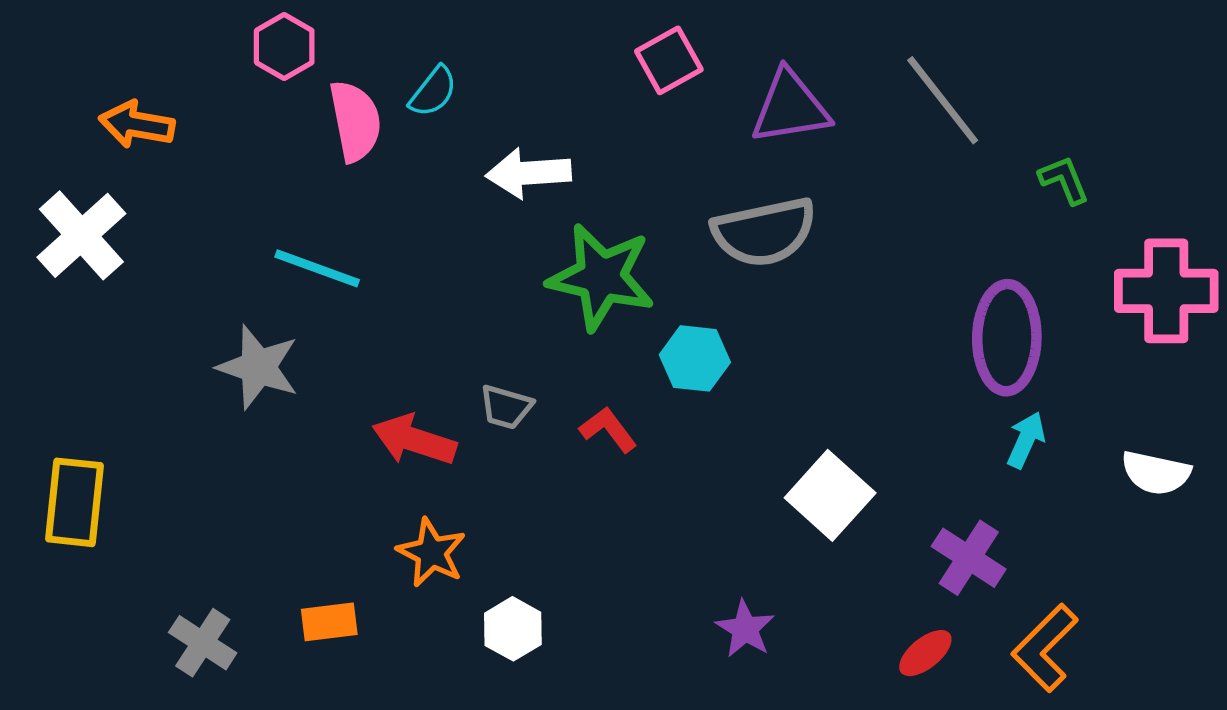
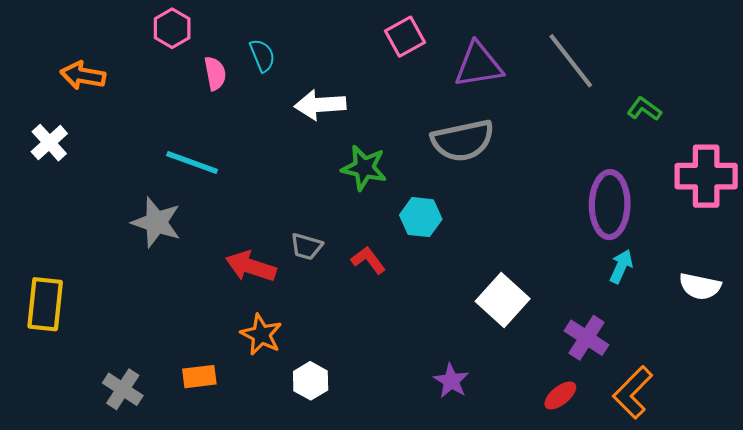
cyan semicircle: (433, 92) -> (262, 56), turned -60
pink semicircle: (355, 121) -> (215, 73), size x0.7
green L-shape: (1064, 180) -> (644, 109), turned -32
white cross: (81, 235) -> (49, 143), size x0.7
green star: (601, 277) -> (364, 168), size x0.7

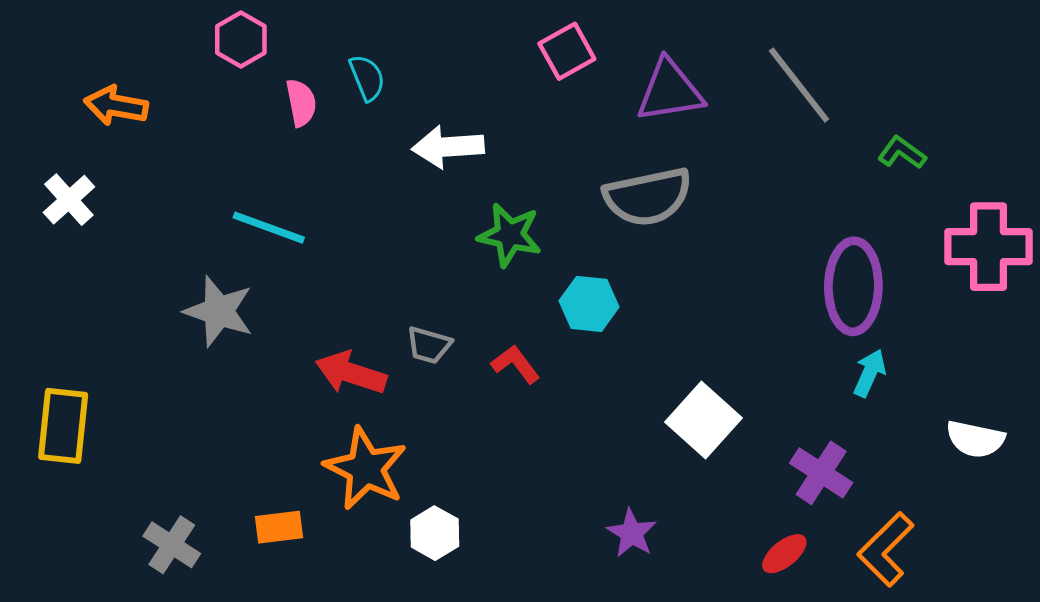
white semicircle: (700, 286) -> (975, 439), moved
orange star: (261, 335) -> (366, 468), size x1.4

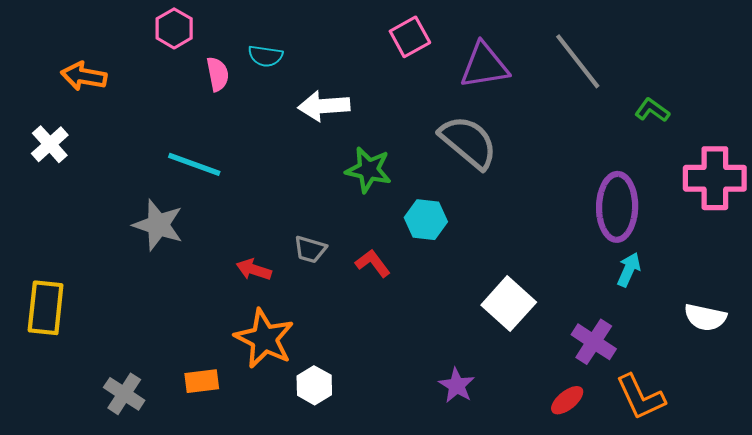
cyan semicircle: (367, 78) -> (265, 56), turned 120
gray semicircle: (648, 197) -> (468, 142), turned -128
red arrow: (351, 373) -> (254, 270), size x0.7
orange L-shape: (886, 549) -> (640, 397), turned -70

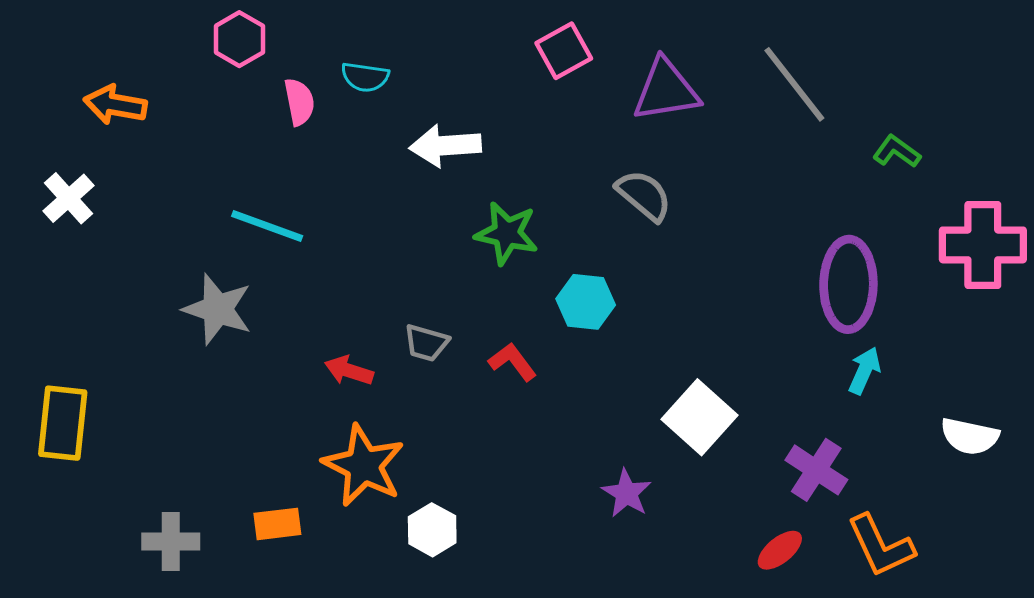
gray semicircle: (468, 142) -> (644, 195), size x0.7
purple star: (457, 385) -> (626, 493), moved
gray cross: (124, 394) -> (171, 541), turned -33

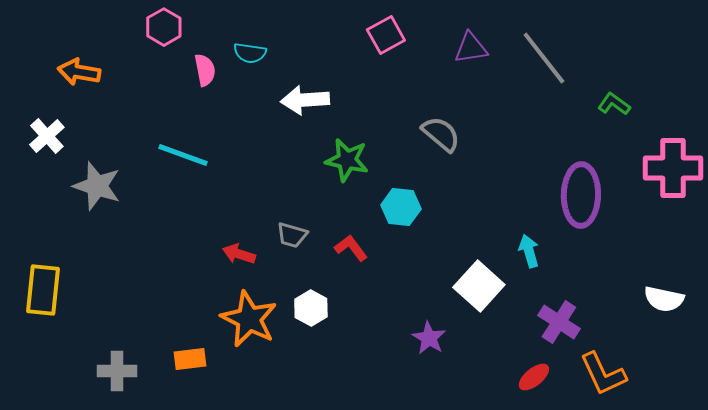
purple triangle: (666, 90) -> (471, 48), moved, size x0.7
gray star: (218, 309) -> (97, 186), moved
cyan arrow: (865, 371) -> (529, 251), moved, turned -40
white hexagon: (432, 530) -> (311, 308), moved

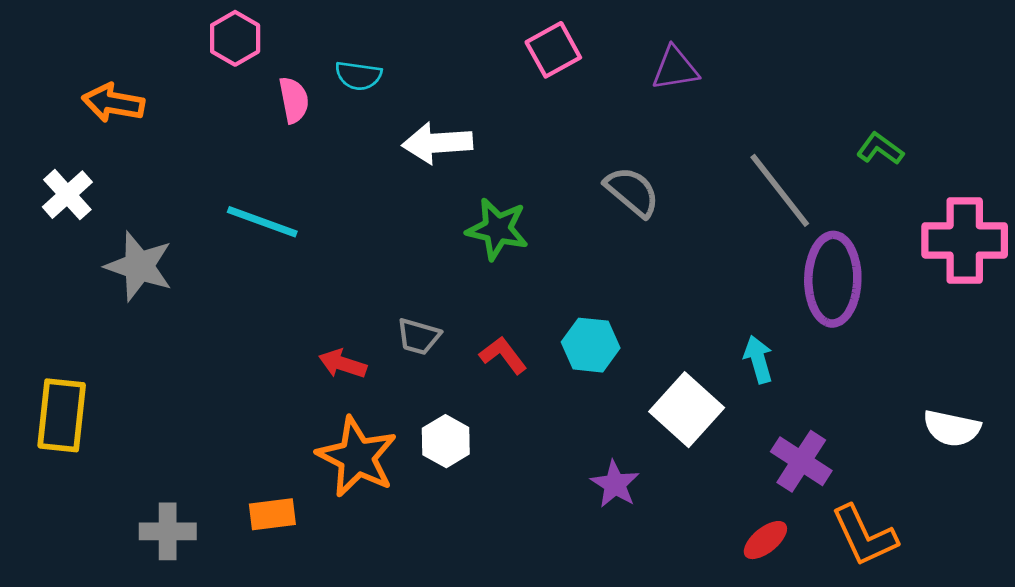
gray line: (544, 58) -> (780, 190), moved
cyan hexagon: (401, 207) -> (591, 345), moved

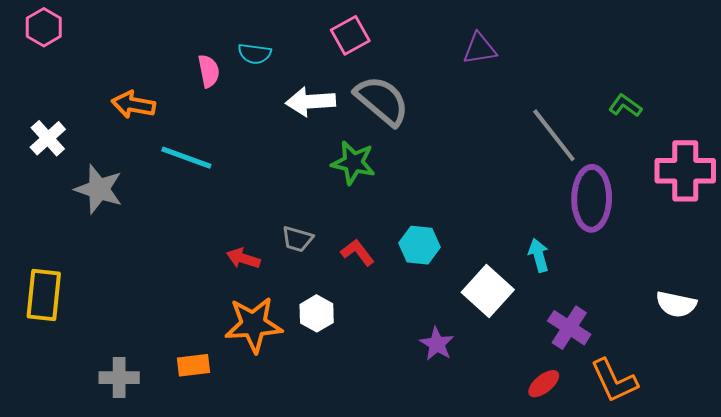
pink hexagon: (235, 38) -> (44, 27), moved
pink square: (553, 50) -> (350, 35), moved
orange arrow: (113, 103) -> (133, 105), moved
gray semicircle: (632, 192) -> (382, 101), moved, size x1.4
orange star: (357, 457) -> (254, 325), turned -30

